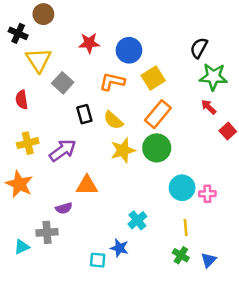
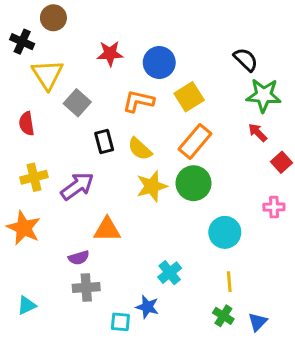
black semicircle: (199, 48) -> (246, 60), turned 105
pink cross: (207, 194) -> (274, 207), moved
gray cross: (47, 232) -> (86, 288), moved

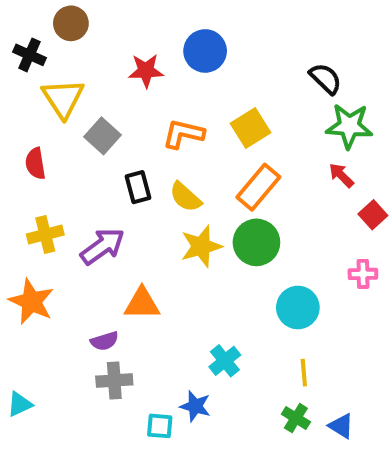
blue circle: (159, 62) -> (205, 51), moved
cyan triangle: (27, 305) -> (20, 404), moved
blue triangle: (258, 322) -> (341, 426), turned -42

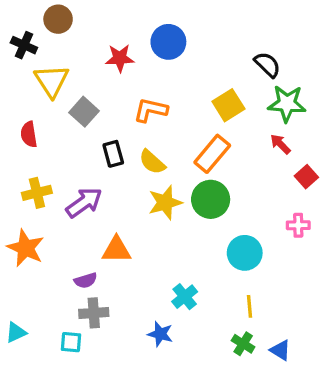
yellow square: (250, 128) -> (228, 105), moved
cyan square: (160, 426) -> (71, 342), moved

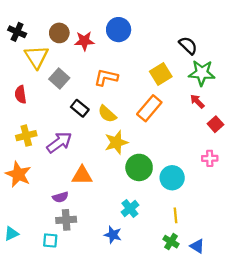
brown circle: (58, 19) -> (59, 33), moved
black rectangle: (113, 154) -> (80, 108), turned -36
green circle: (211, 199) -> (139, 167), moved

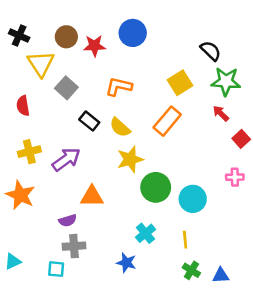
yellow line: (176, 215) -> (185, 240), moved
blue triangle: (197, 246) -> (221, 275), turned -35

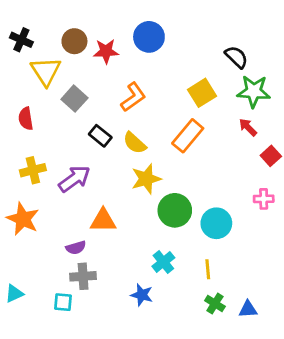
orange L-shape: (119, 87) -> (133, 97), turned 132

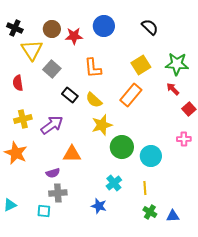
black semicircle: (236, 57) -> (150, 27), moved
orange L-shape: (133, 97) -> (93, 68), turned 120

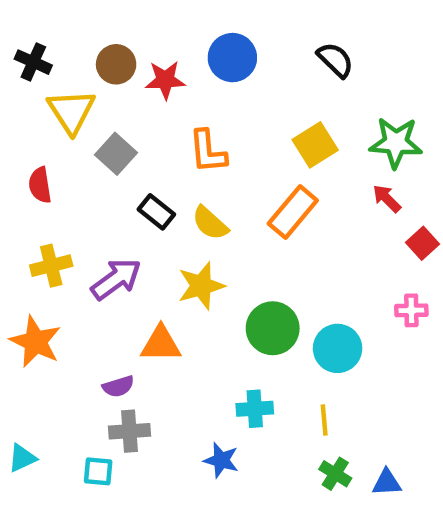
yellow star: (102, 125) -> (201, 286), moved
cyan cross: (114, 183) -> (255, 409), turned 35

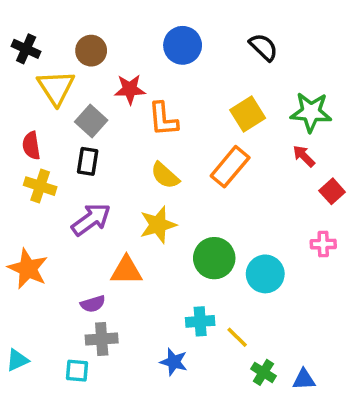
red star: (165, 80) -> (130, 89), moved
black rectangle: (156, 212) -> (88, 161), moved, turned 60
yellow cross: (51, 266) -> (40, 186), moved, turned 32
yellow line: (324, 420) -> (237, 337), moved, turned -40

